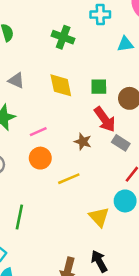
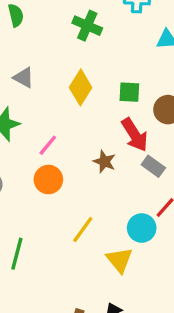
yellow diamond: (61, 85) -> (81, 87), turned 40
pink line: (38, 132) -> (48, 145), turned -30
yellow line: (69, 179) -> (83, 230), moved, turned -35
cyan circle: (125, 201) -> (142, 228), moved

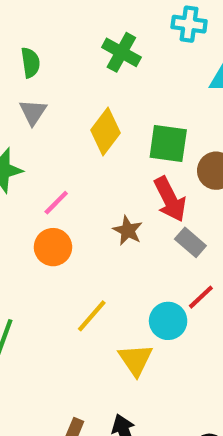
green semicircle: (16, 15) -> (30, 63), moved
gray triangle: (24, 78) -> (33, 112), turned 30
green square: (129, 92) -> (168, 143), size x1.4

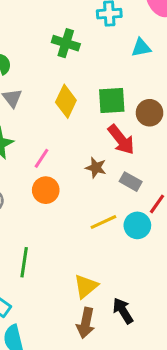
gray rectangle: (190, 242) -> (131, 182), moved
yellow line: (92, 316) -> (103, 222), moved, turned 36
yellow triangle: (136, 360) -> (86, 286), moved, turned 36

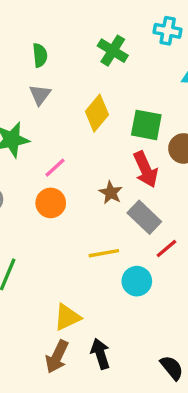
gray rectangle: (131, 182) -> (144, 217), size x1.4
cyan circle: (137, 225) -> (137, 281), moved

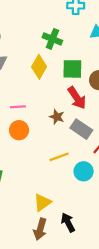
green cross: (113, 51) -> (52, 39), moved
pink line: (55, 168) -> (18, 107), turned 48

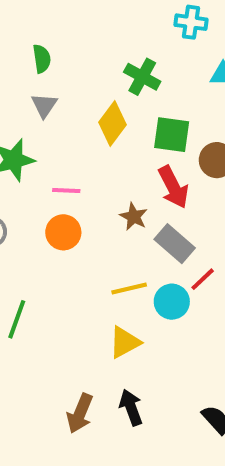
cyan circle: (84, 171) -> (172, 302), moved
yellow triangle: (42, 202) -> (125, 342), moved

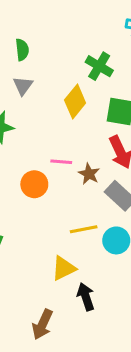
pink line: (66, 190) -> (61, 162), moved
yellow triangle: (125, 342) -> (64, 268), moved
black arrow: (131, 407) -> (86, 297), moved

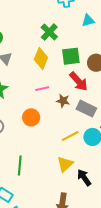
green cross: (99, 66) -> (49, 32), turned 30
pink line: (61, 162) -> (42, 89), moved

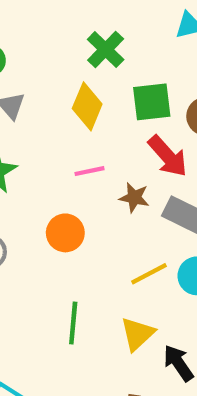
green line: (20, 166) -> (73, 323), moved

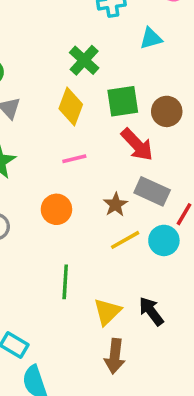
brown star: (134, 198) -> (116, 205), moved, turned 30
yellow triangle: (138, 334) -> (107, 312), moved

